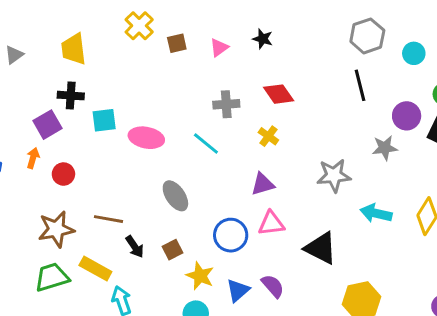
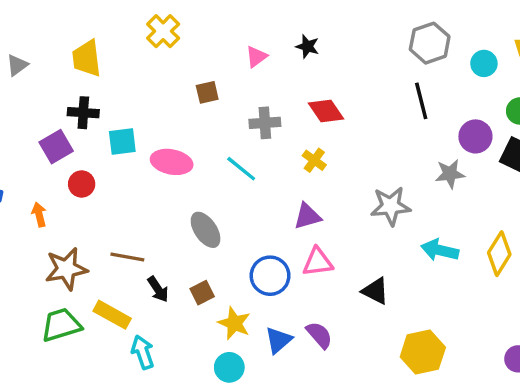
brown square: (177, 43) -> (207, 92), moved
orange arrow: (33, 158) -> (39, 215), moved, turned -30
red circle: (63, 174) -> (82, 184), moved
black triangle: (321, 248) -> (375, 291), size x0.7

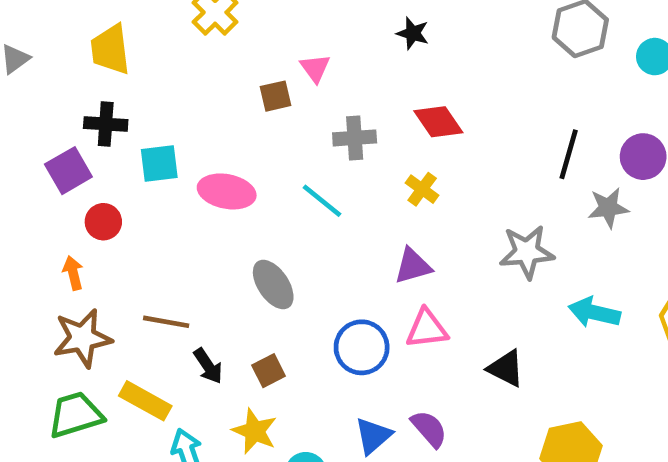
pink triangle: (256, 57) -> (315, 68), moved, turned -30
black line: (421, 101) -> (569, 154), moved, turned 30
orange arrow: (39, 215) -> (73, 273), moved
yellow star: (234, 323) -> (255, 431), moved

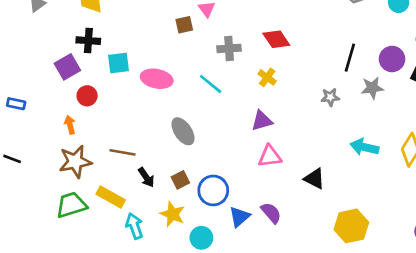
gray star: (527, 252) -> (330, 97), moved, size x0.6
blue circle: (362, 347) -> (213, 190), moved

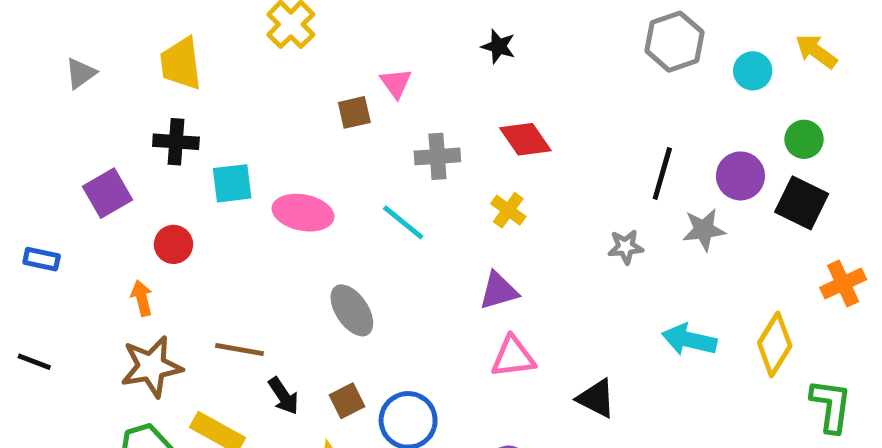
purple square: (67, 67) -> (108, 193), moved

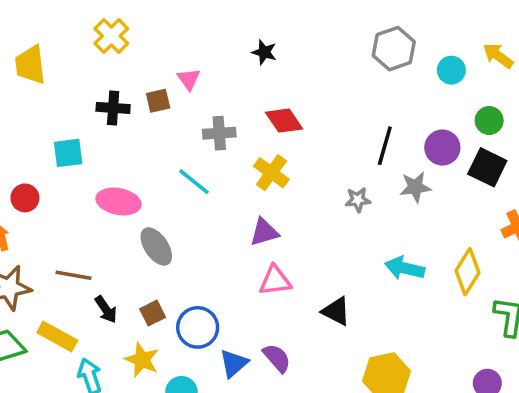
black cross: (176, 142) -> (113, 108), moved
yellow cross: (508, 210) -> (271, 173), size x1.4
pink ellipse: (303, 213) -> (118, 202), moved

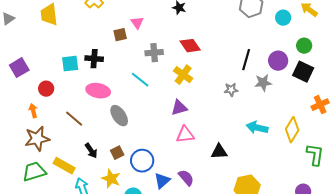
black cross: (113, 108) -> (94, 59), moved
brown line: (74, 275) -> (74, 119), moved, turned 30
black triangle: (336, 311) -> (219, 152), turned -30

